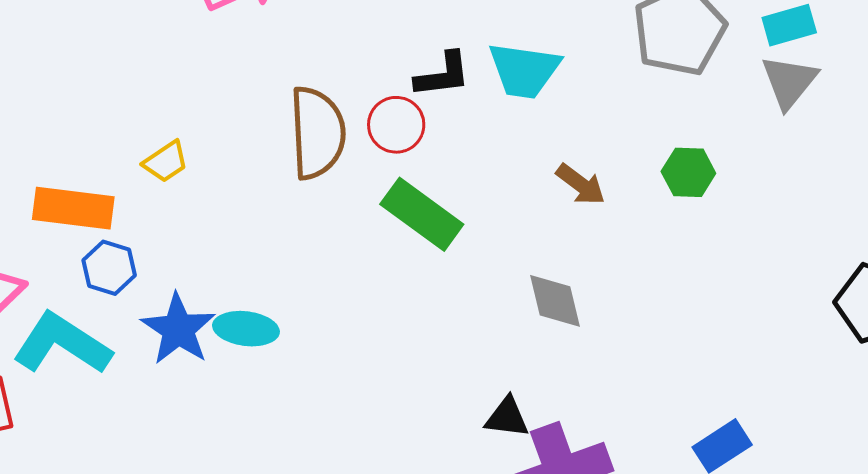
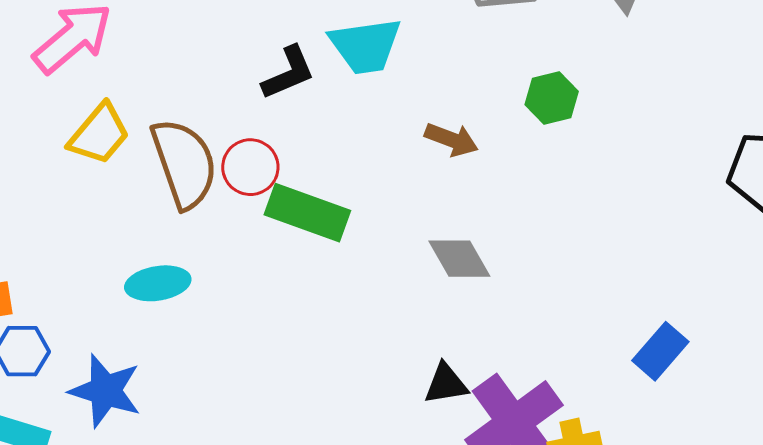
red circle: (396, 125) -> (250, 167), moved
yellow trapezoid: (166, 162) -> (99, 134), moved, size x1.4
cyan ellipse: (246, 329) -> (158, 283), moved

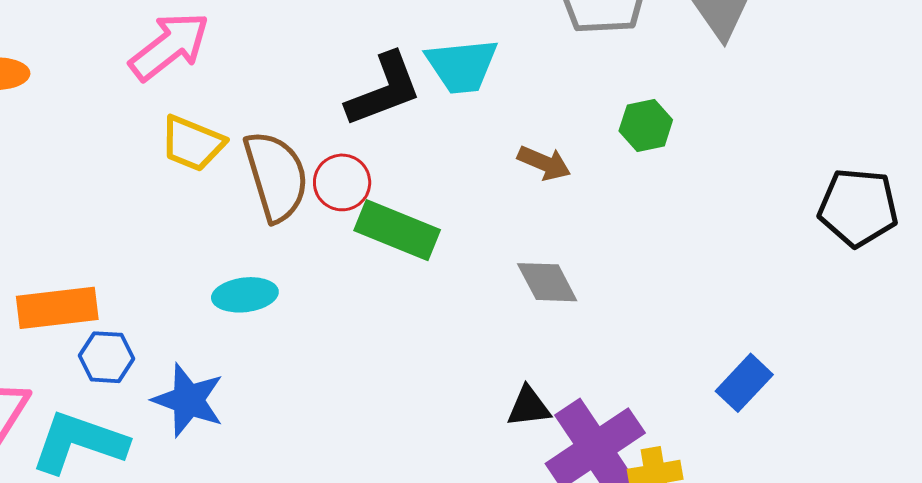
black L-shape: (288, 73) -> (384, 90), size x1.4
yellow trapezoid: (99, 134) -> (192, 143), turned 70

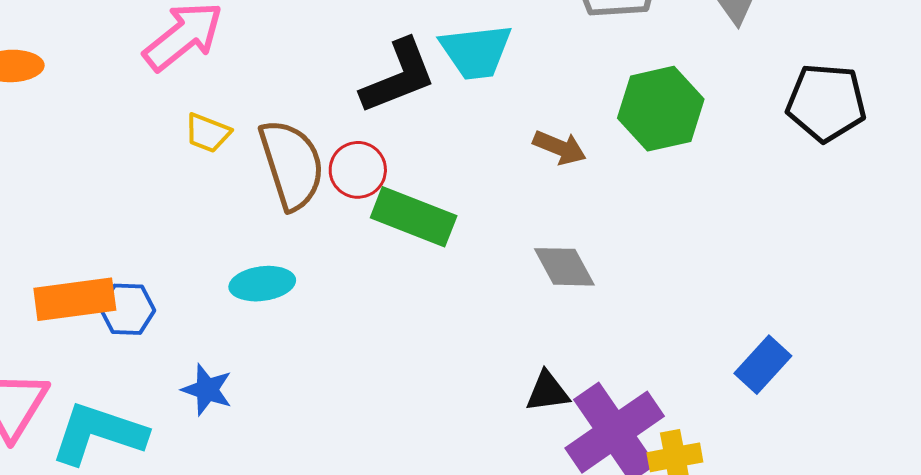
green hexagon: (646, 125) -> (661, 109), size x1.6
yellow trapezoid: (192, 143) -> (208, 133), size x0.7
black pentagon: (858, 207) -> (826, 103), moved
blue hexagon: (106, 357) -> (127, 309), moved
blue star: (188, 400) -> (207, 390), size x0.7

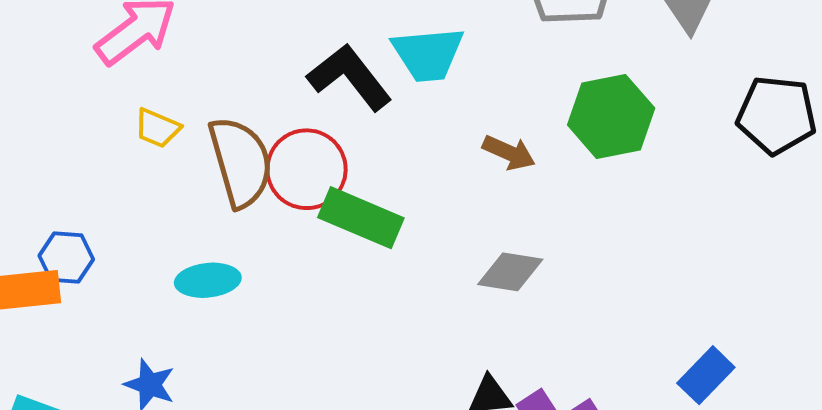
black L-shape: (398, 77) -> (350, 77), turned -108
red circle: (358, 170) -> (307, 169), size x1.4
gray diamond: (564, 267) -> (510, 272), turned -54
blue hexagon: (127, 309) -> (66, 258), moved

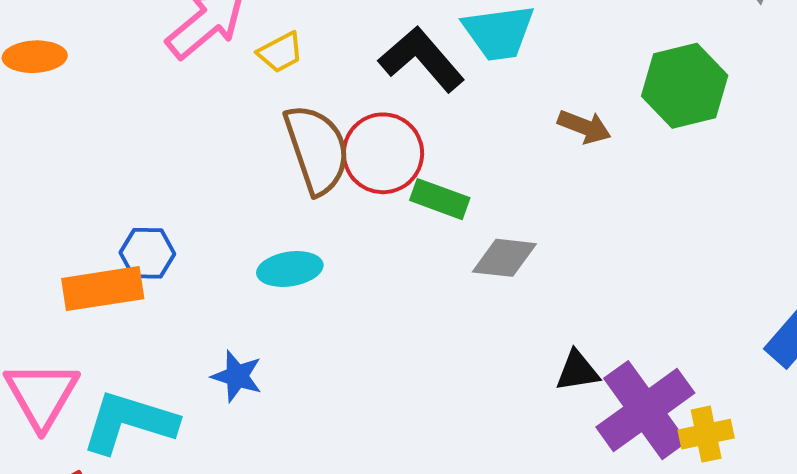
yellow trapezoid: (157, 128) -> (280, 52), moved, turned -48
green rectangle: (361, 218) -> (440, 199), size x0.7
gray diamond: (510, 272) -> (504, 258), moved

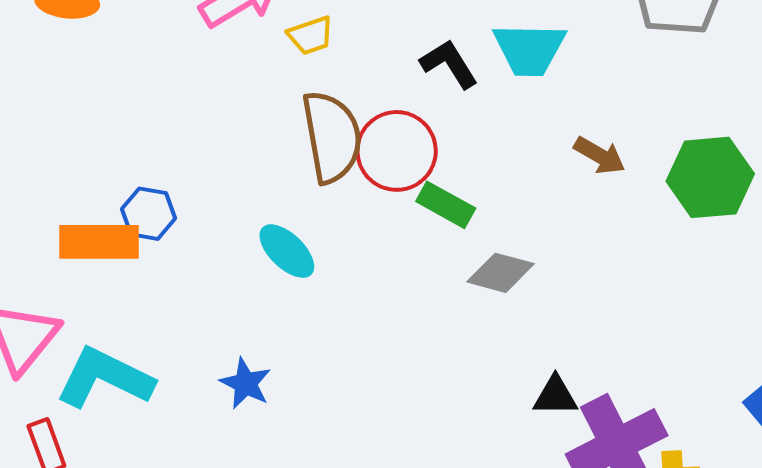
black L-shape: (422, 59) -> (449, 64), size x0.7
green hexagon: (685, 86) -> (710, 177), moved
cyan ellipse: (290, 269) -> (287, 251), turned 44
blue star: (237, 376) -> (246, 383), moved

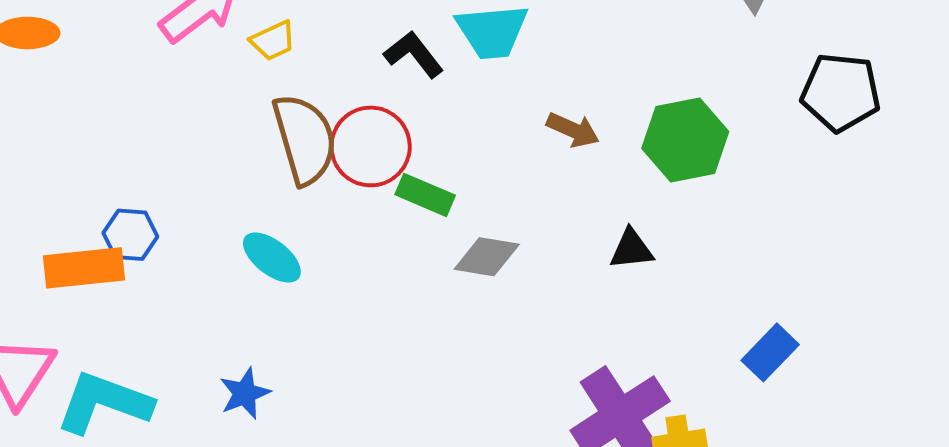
blue star: (246, 383) -> (245, 393), turned 30
black triangle: (555, 396) -> (632, 249), moved

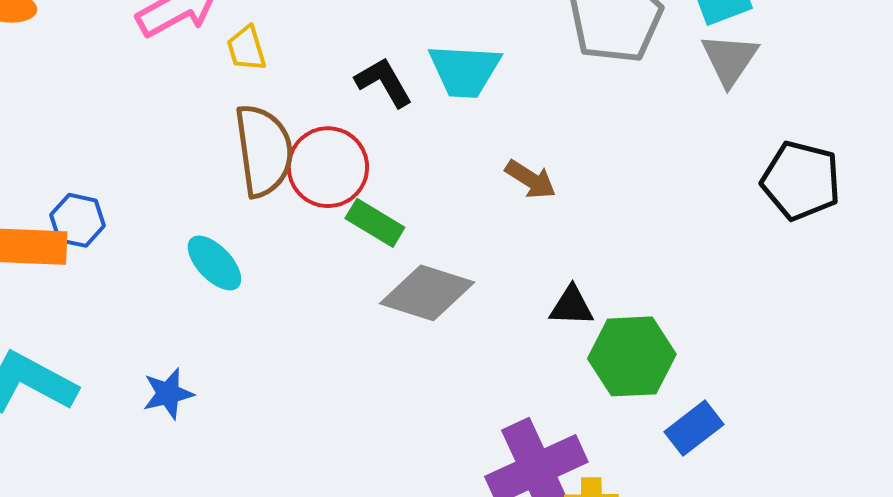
yellow trapezoid: (273, 41) -> (246, 48), turned 90
green hexagon: (685, 140) -> (632, 356), moved
gray diamond: (487, 257) -> (427, 293), size x1.4

